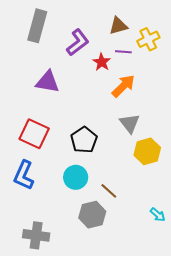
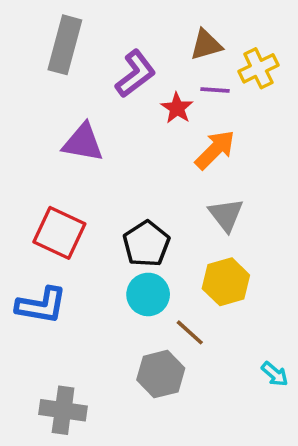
yellow hexagon: (147, 151) -> (226, 282), moved
blue L-shape: (24, 175) -> (41, 305), turned -104
cyan circle: (76, 177) -> (148, 294), moved

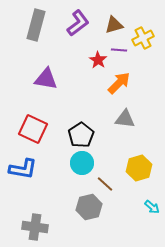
purple L-shape: (135, 74) -> (78, 23), moved
gray triangle: (226, 215) -> (125, 119), turned -45
yellow hexagon: (226, 282) -> (139, 168), moved

